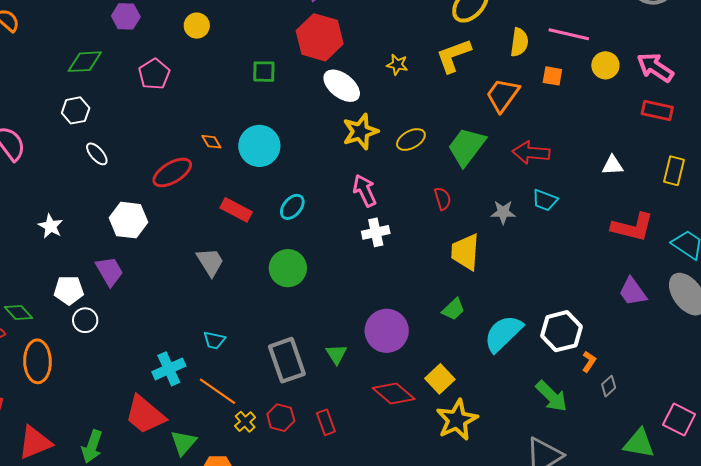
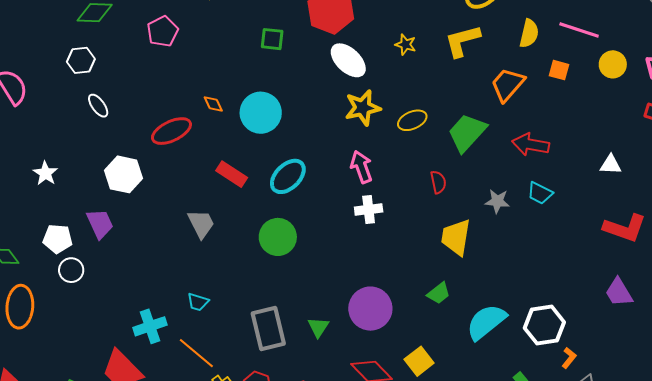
cyan ellipse: (292, 207) -> (288, 176), size x1.4

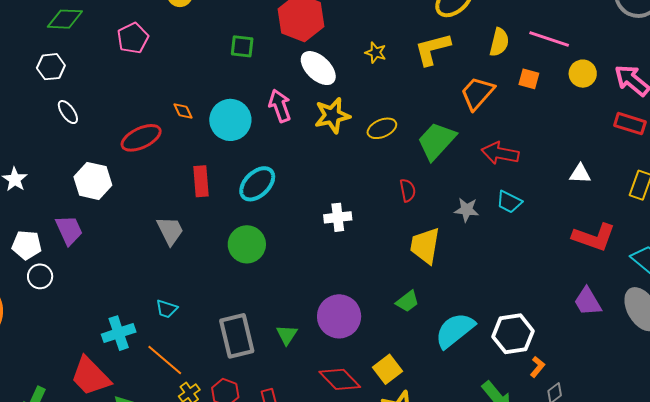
pink arrow: (361, 167) -> (280, 106), moved
red rectangle: (232, 174) -> (201, 181), turned 52

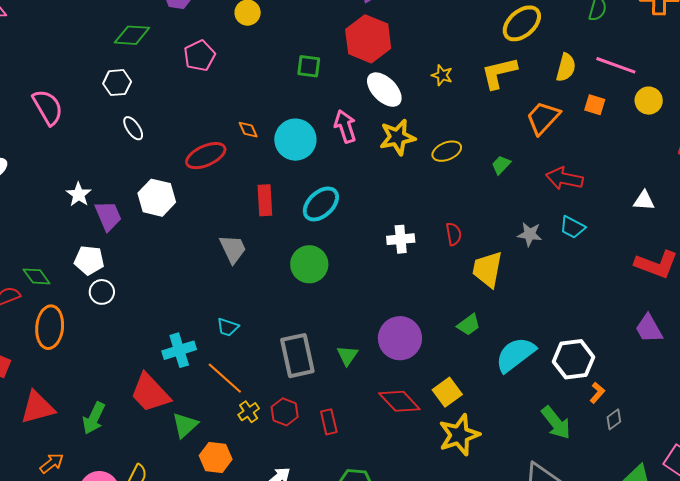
green trapezoid: (437, 141) -> (501, 165), size x0.5
red semicircle: (408, 190) -> (454, 234), moved
purple trapezoid: (69, 230) -> (108, 216), moved

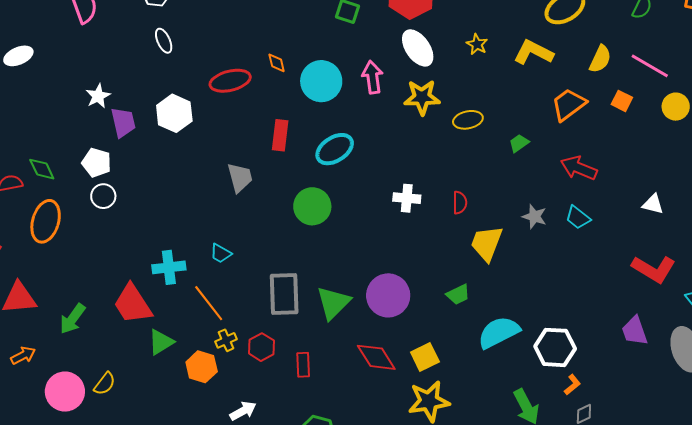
yellow L-shape: (499, 73) -> (533, 52), turned 30
green triangle: (347, 355) -> (333, 303), size x1.6
orange hexagon: (216, 457) -> (202, 367), moved

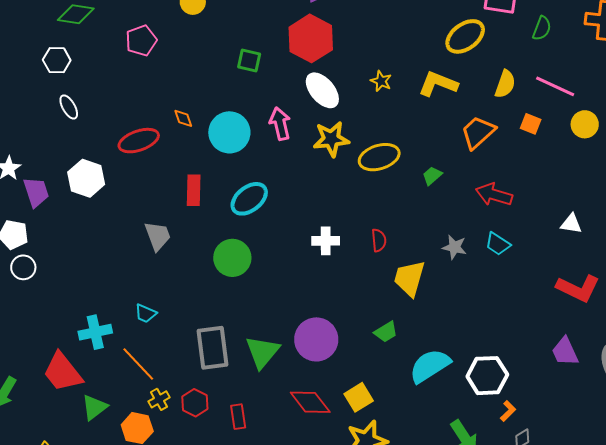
yellow ellipse: (468, 120) -> (379, 157), size x1.4

